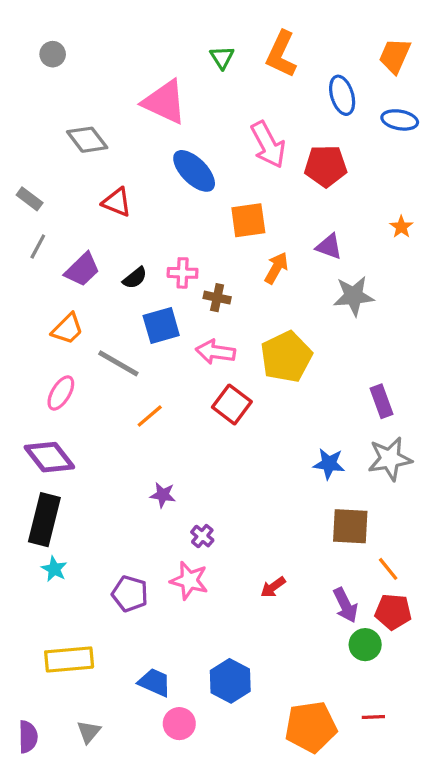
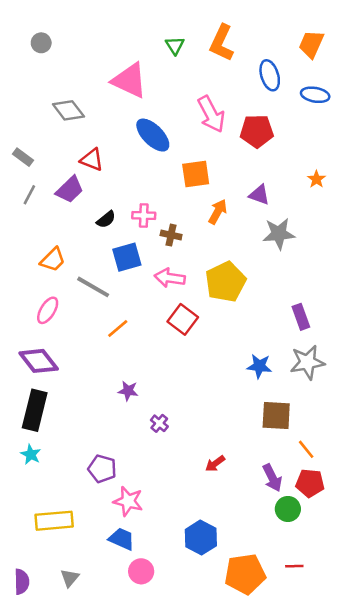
purple trapezoid: (82, 270) -> (70, 190), moved
cyan star: (54, 569) -> (31, 454), moved
pink star: (189, 580) -> (128, 501), moved
blue hexagon: (230, 681) -> (201, 538), moved

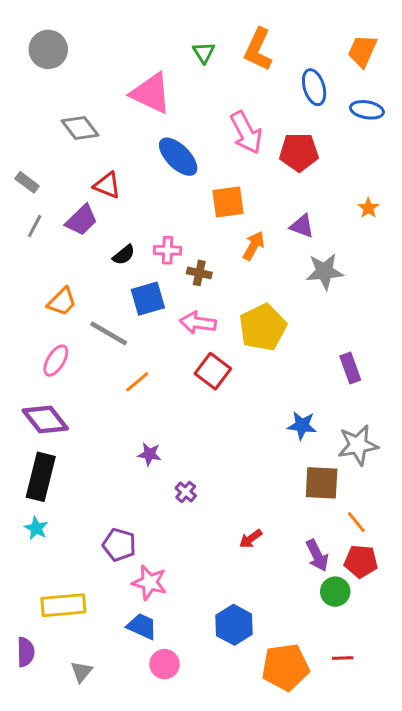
gray circle: (41, 43) -> (48, 49), size x1.6
gray star: (307, 362) -> (358, 445), moved
purple semicircle: (22, 582) -> (26, 652), moved

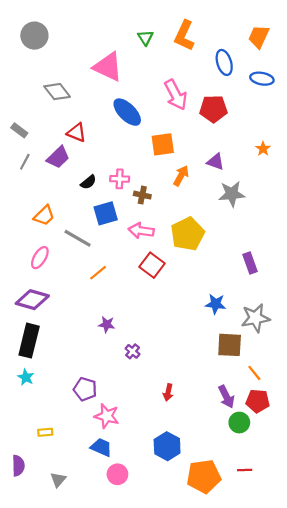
purple diamond: (45, 419) -> (32, 300), turned -36
red arrow: (251, 539) -> (168, 392), moved, turned -42
yellow rectangle: (63, 605) -> (45, 432), size x0.5

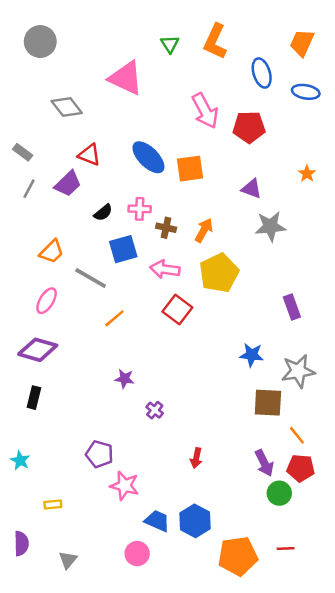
blue ellipse: (127, 112) -> (148, 157), moved
orange arrow: (181, 176) -> (204, 230), moved
black rectangle: (29, 341) -> (34, 398), size x0.6
cyan star: (26, 377) -> (20, 460), moved
blue trapezoid: (101, 447) -> (157, 521), moved

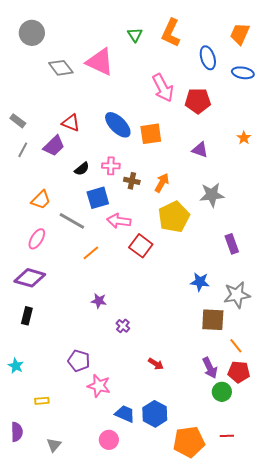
gray diamond: (67, 107) -> (61, 68), moved
gray star: (270, 226) -> (212, 195), moved
pink arrow: (165, 269) -> (119, 221), moved
red arrow: (196, 458) -> (156, 364), turned -70

